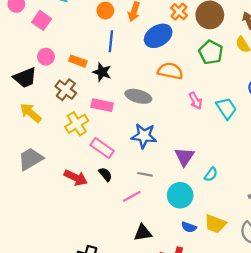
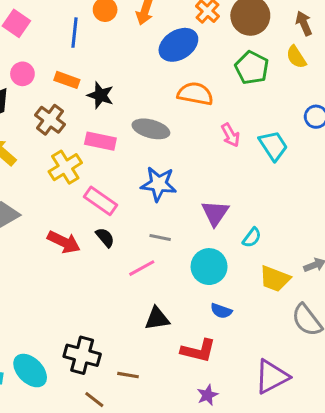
blue line: (111, 41) -> (74, 33), moved
yellow trapezoid: (215, 224) -> (275, 279), moved

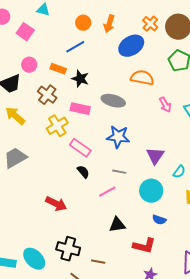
blue line: (74, 33) -> (75, 47), moved, turned 54
red arrow: (64, 242) -> (56, 204), moved

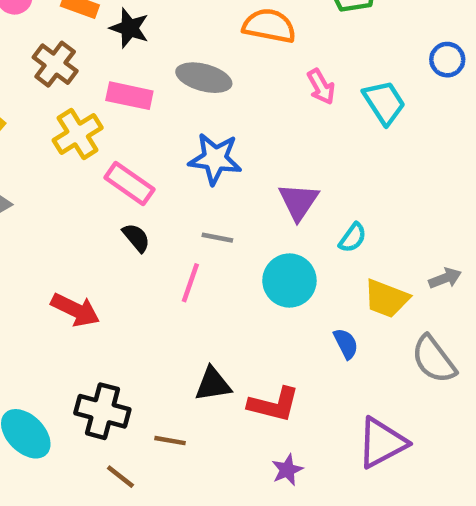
pink line: (107, 192) -> (190, 283), turned -42
blue semicircle: (159, 220) -> (346, 344), moved, turned -136
black triangle: (117, 225) -> (213, 384), moved

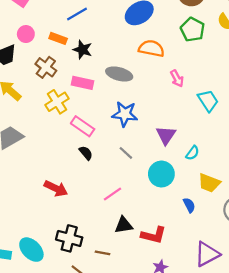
cyan trapezoid: (384, 102) -> (208, 101), moved
gray line: (217, 238) -> (126, 153), turned 32
pink line: (190, 283) -> (113, 194), moved, turned 36

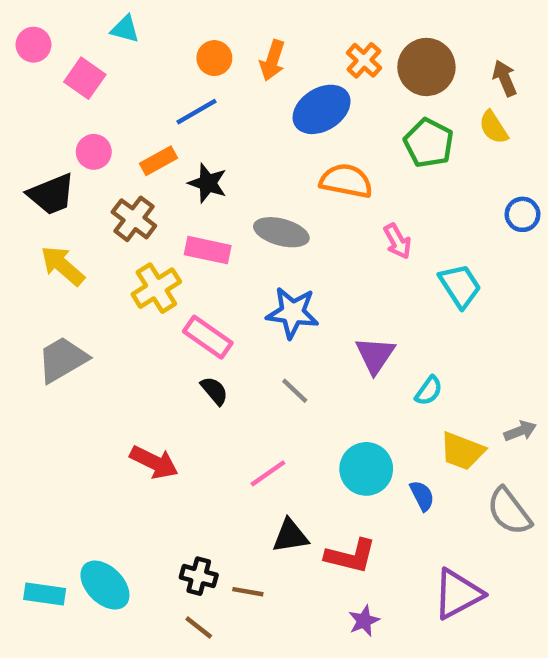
orange rectangle: (58, 38) -> (159, 161), turned -49
cyan circle: (161, 174) -> (366, 469), moved
black cross: (69, 238) -> (199, 576), moved, size x0.7

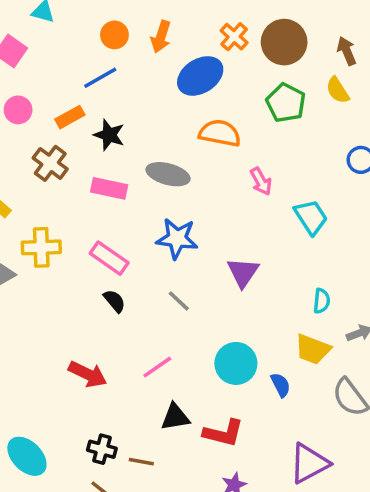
yellow cross: (156, 288) -> (41, 247), moved, turned 30
cyan semicircle: (429, 391) -> (322, 301), moved, turned -30
red arrow: (154, 462) -> (88, 374), moved

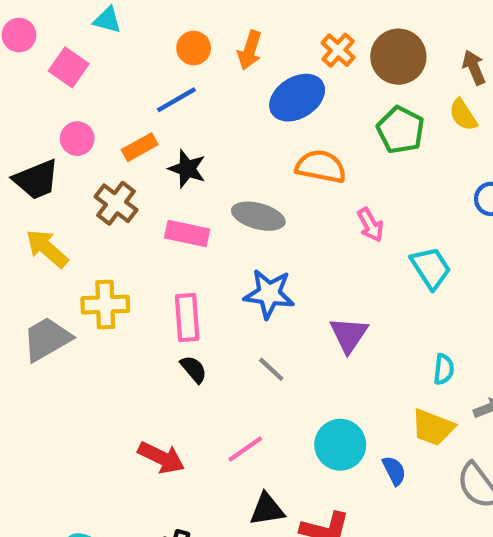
pink rectangle: (109, 258) -> (187, 318), turned 51

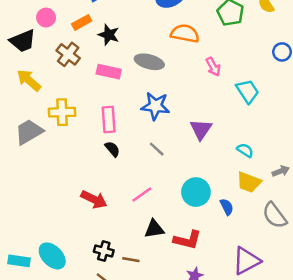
cyan semicircle: (444, 369) -> (245, 150), moved, turned -63

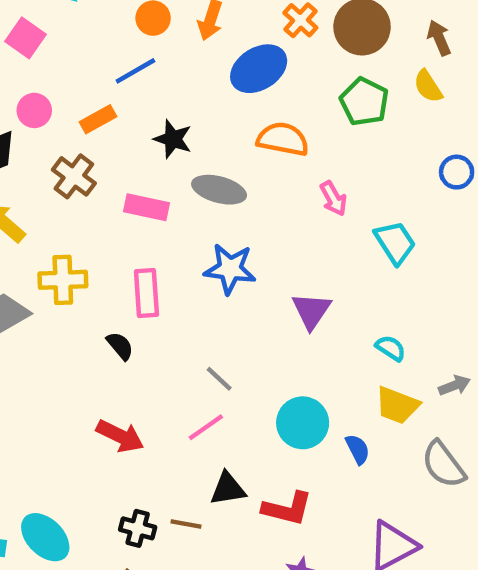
black star: (109, 35) -> (173, 139), moved
black semicircle: (112, 149) -> (120, 346), moved
gray line: (157, 149) -> (219, 379), moved
brown line: (131, 260) -> (186, 524), moved

